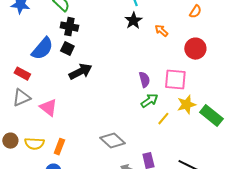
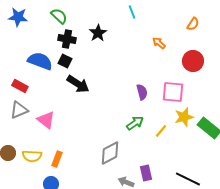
black star: (133, 21) -> (98, 33), moved
blue semicircle: (42, 49) -> (40, 61), turned -110
black arrow: (80, 72) -> (78, 84), turned 60
green arrow: (149, 101) -> (135, 123), moved
gray diamond: (112, 141) -> (110, 153), turned -70

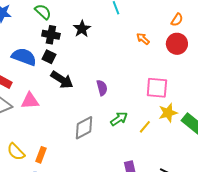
red circle: (193, 61) -> (177, 44), moved
purple semicircle: (142, 92) -> (102, 88), moved
pink triangle: (46, 120) -> (30, 101), moved, turned -42
gray diamond: (110, 153) -> (84, 128), moved
yellow semicircle: (32, 156) -> (16, 152), turned 42

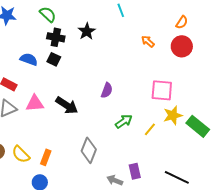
blue semicircle: (24, 57) -> (29, 59), size x0.7
black arrow: (62, 80) -> (67, 105), moved
purple semicircle: (102, 88) -> (107, 90), turned 35
gray diamond: (84, 128) -> (89, 150), moved, turned -40

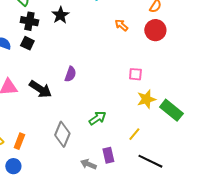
purple semicircle: (107, 90) -> (70, 74), moved
pink square: (162, 90) -> (135, 74), size x0.6
green arrow: (124, 121) -> (97, 118), moved
yellow line: (150, 129) -> (134, 134), moved

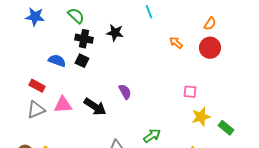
black star: (60, 15) -> (115, 33), turned -30
purple semicircle: (70, 74) -> (125, 92), turned -49
green rectangle: (171, 110) -> (226, 128), size x0.7

